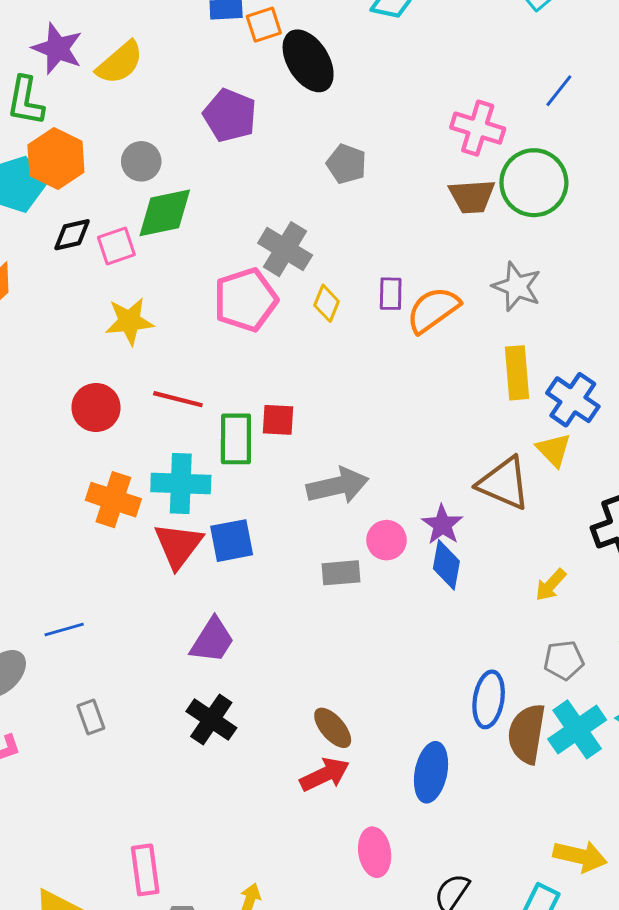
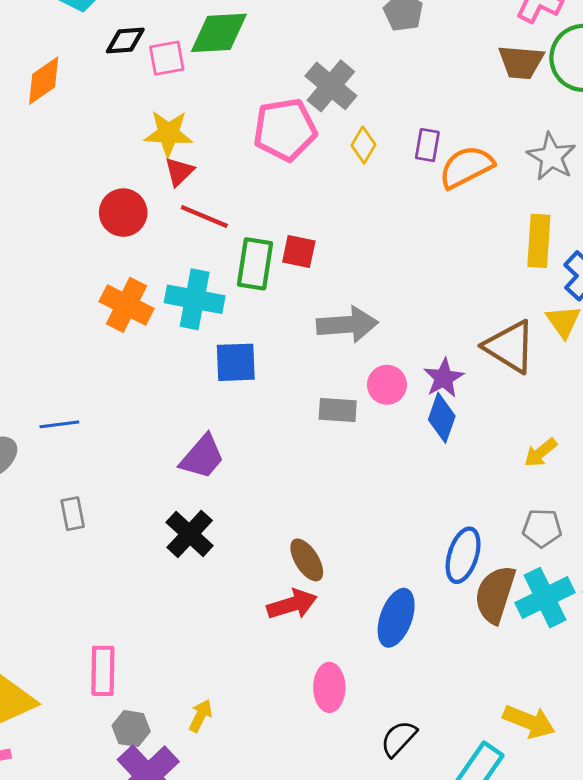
red triangle: (178, 545) -> (179, 172), moved, size x0.6

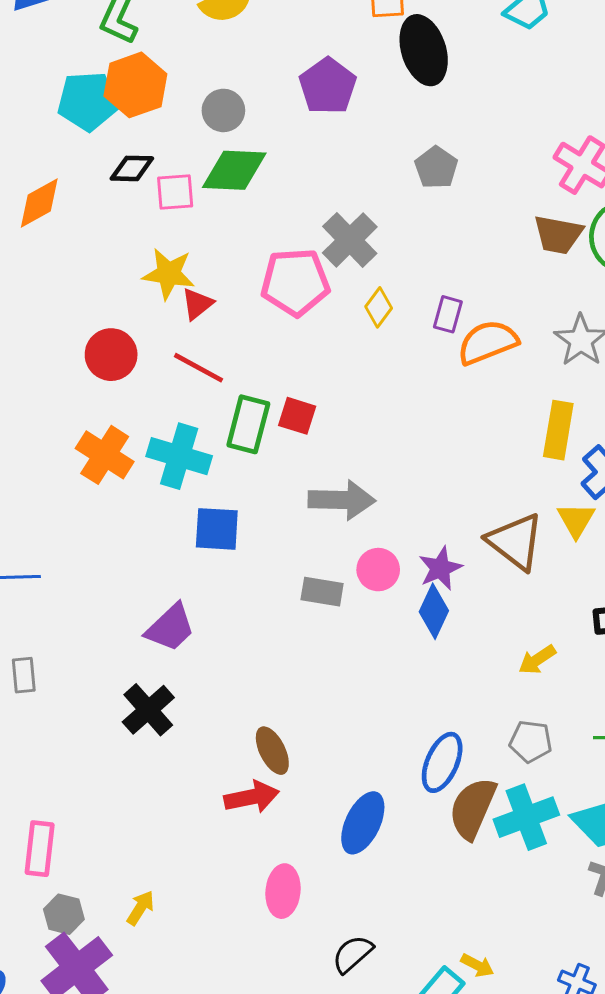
red triangle: (179, 172) -> (197, 304), moved
yellow arrow: (529, 722) -> (477, 965), moved, size x0.6

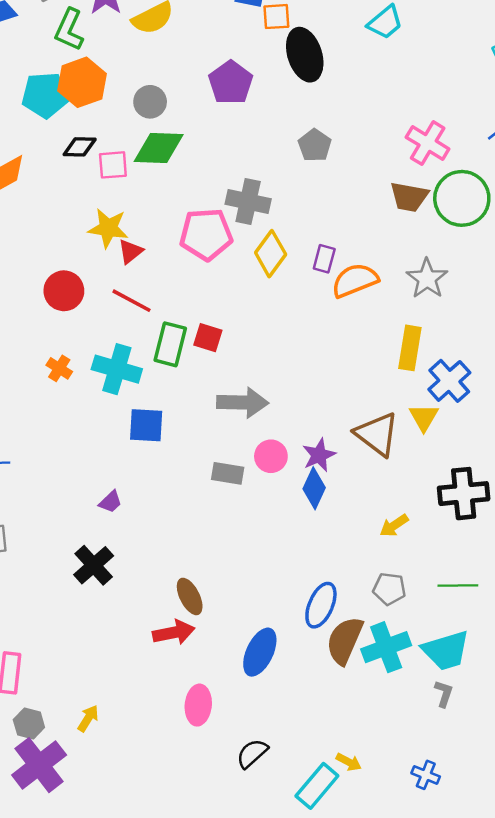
gray cross: (350, 240) -> (248, 201), turned -33
yellow diamond: (379, 307) -> (271, 254), size x1.5
orange cross: (105, 455) -> (59, 368), size x0.6
purple trapezoid: (170, 628) -> (110, 502), size x0.6

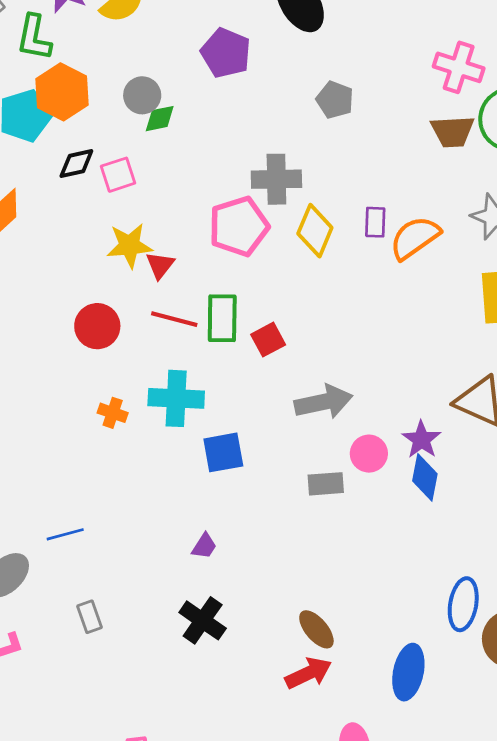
green diamond: (159, 148) -> (160, 119), moved, size x0.6
red square: (208, 338) -> (268, 340), turned -32
green rectangle: (170, 344) -> (222, 318), moved

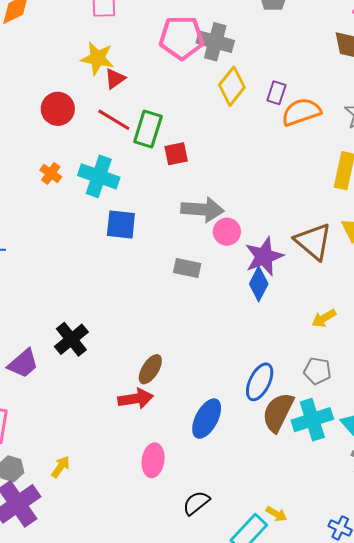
pink pentagon: (239, 226) -> (182, 38), moved
purple star: (421, 440) -> (264, 256), size x1.4
pink circle: (369, 454) -> (227, 232), moved
purple trapezoid: (204, 546) -> (23, 363), moved, size x1.6
brown ellipse: (316, 629) -> (150, 369), turned 56

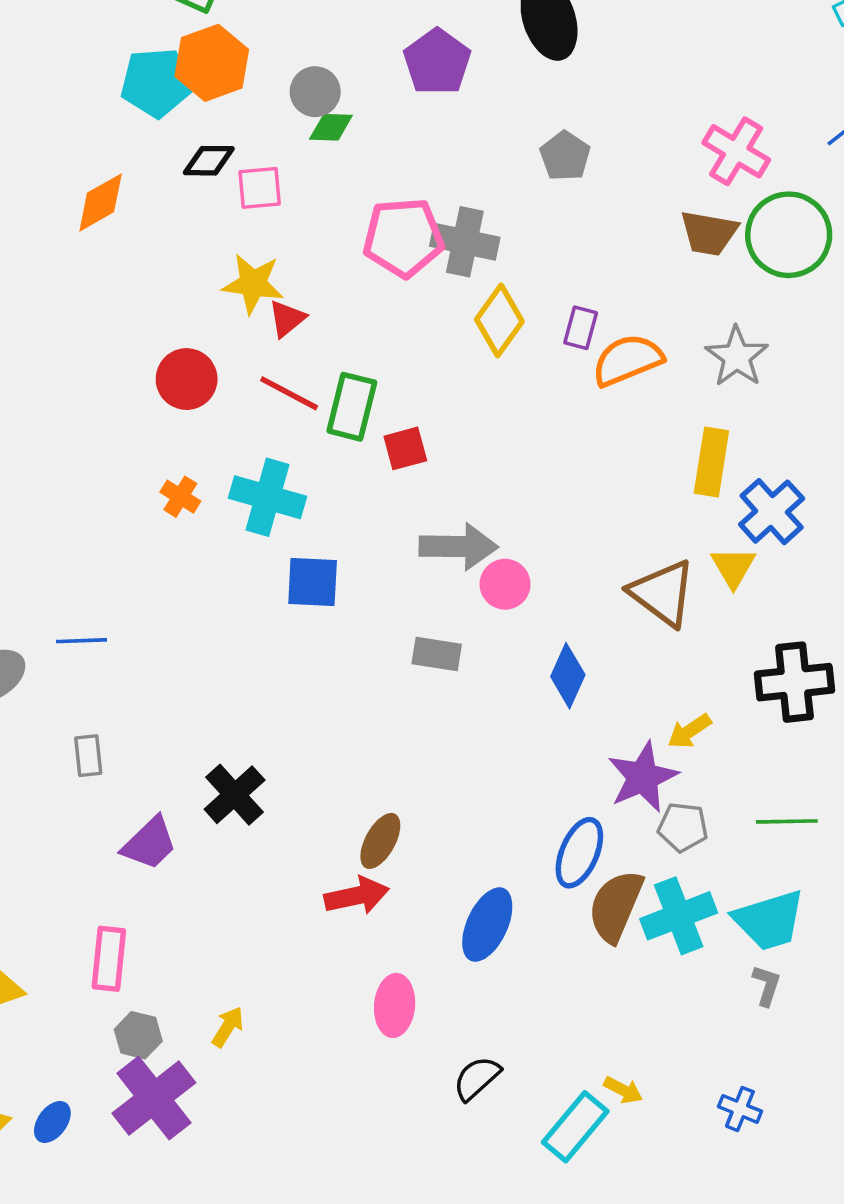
purple star: (264, 256) -> (643, 777), moved

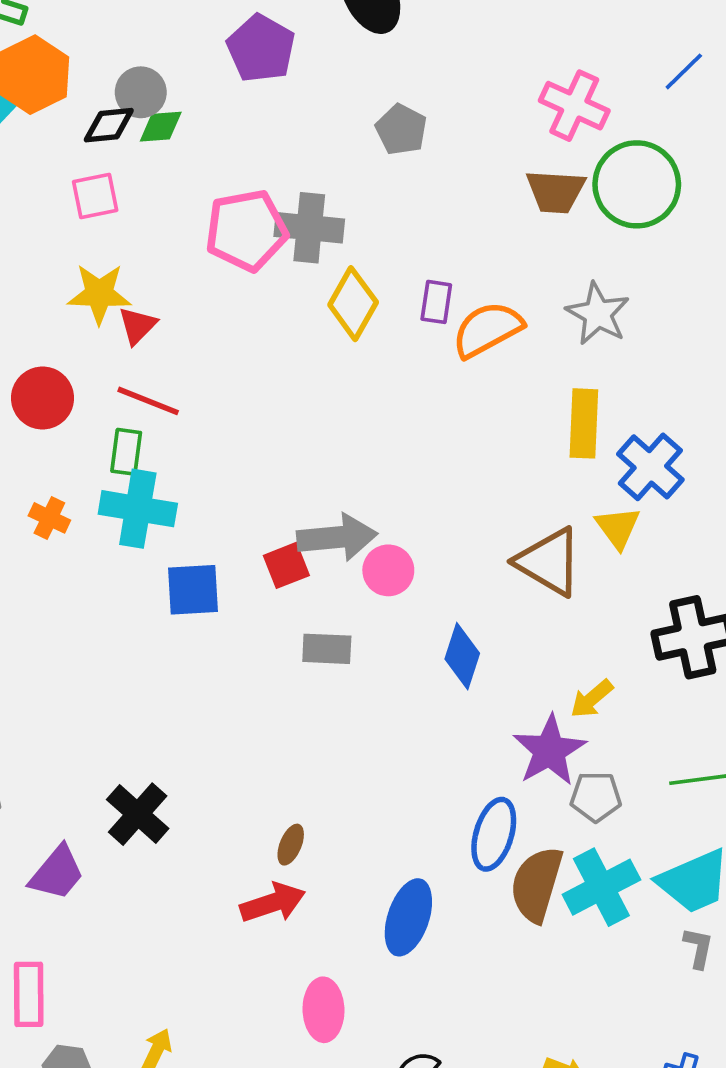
black diamond: (209, 161) -> (109, 125), moved
green rectangle: (352, 407) -> (126, 452), moved, size x0.7
red square: (405, 448) -> (286, 565), moved
brown ellipse: (380, 841) -> (291, 845), size x0.7

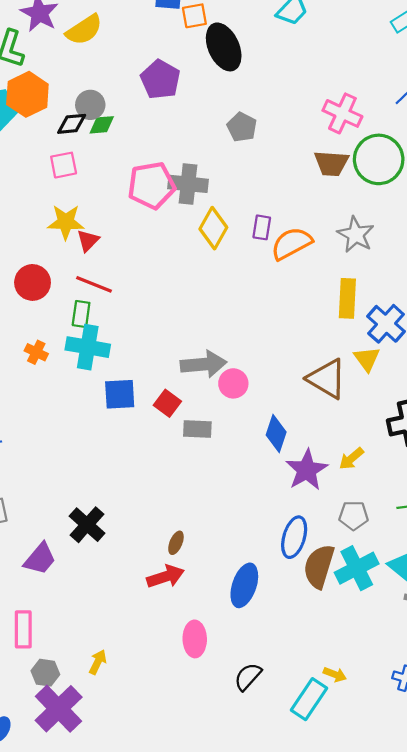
red square: (286, 565) -> (167, 403), moved, turned -32
purple star: (549, 751) -> (307, 470), moved

